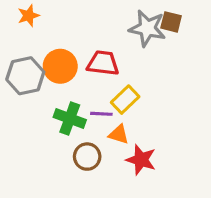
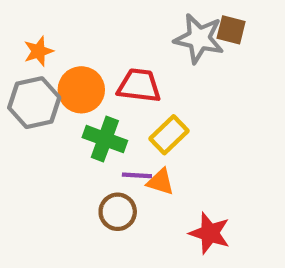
orange star: (29, 16) -> (38, 51), moved
purple line: (101, 114) -> (137, 175), moved
green cross: (70, 119) -> (105, 139), moved
red star: (141, 160) -> (210, 233), moved

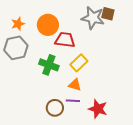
orange circle: (81, 90) -> (48, 25), moved
purple line: (137, 175) -> (73, 101), moved
brown circle: (118, 212) -> (55, 108), moved

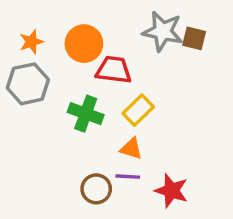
brown square: (108, 14) -> (194, 38), moved

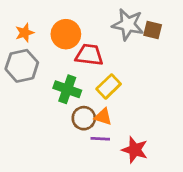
brown circle: (96, 189) -> (84, 118), moved

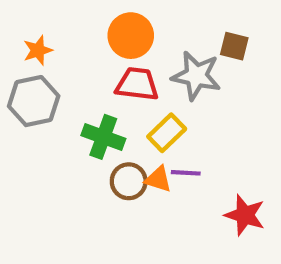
gray star: (128, 25) -> (196, 76), moved
orange circle: (66, 34) -> (131, 36), moved
purple line: (100, 139) -> (186, 173), moved
red star: (135, 150) -> (245, 215), moved

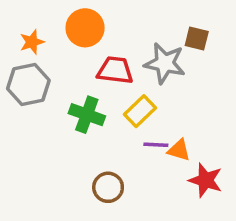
orange circle: (131, 36) -> (85, 28), moved
orange triangle: (158, 179) -> (179, 150), moved
brown circle: (129, 181) -> (108, 187), moved

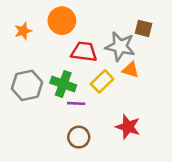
gray hexagon: (28, 85) -> (27, 85), moved
purple line: (156, 145) -> (76, 103), moved
orange triangle: (179, 150) -> (130, 70), moved
red star: (206, 180) -> (128, 127), moved

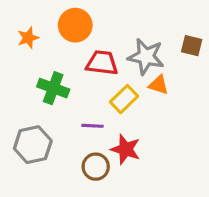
brown square: (143, 28) -> (192, 46), moved
green cross: (63, 84) -> (53, 88), moved
gray hexagon: (27, 85) -> (33, 145), moved
red star: (128, 127) -> (126, 149), moved

